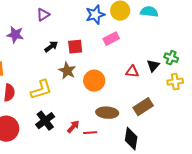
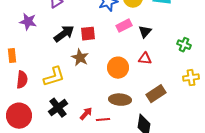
black arrow: (51, 47) -> (64, 34), size x1.5
black triangle: (153, 66) -> (145, 32), moved
orange circle: (94, 81) -> (118, 68), moved
yellow cross: (175, 82) -> (191, 78), moved

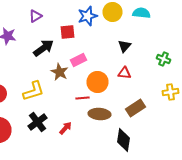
pink rectangle: (124, 26) -> (78, 60), moved
red square: (88, 34) -> (68, 32), moved
red line: (103, 120) -> (82, 98), moved

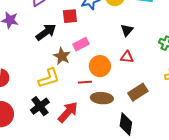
yellow L-shape: (34, 91) -> (49, 78), moved
red arrow: (66, 128) -> (68, 112), size x1.6

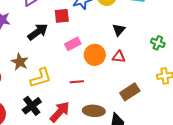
brown star: (62, 56) -> (20, 62), moved
orange circle: (100, 66) -> (95, 55), moved
brown ellipse: (102, 98) -> (94, 111), moved

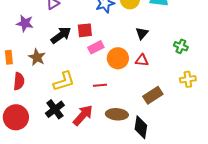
red square: (62, 16) -> (85, 30), moved
brown star: (20, 62) -> (37, 57), moved

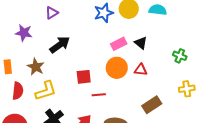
red square: (85, 30) -> (84, 77), moved
black triangle: (142, 33) -> (141, 43), turned -32
pink rectangle: (96, 47) -> (119, 44), moved
yellow L-shape: (64, 81) -> (46, 91), moved

